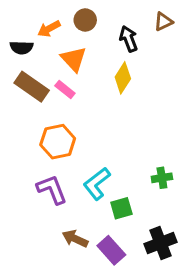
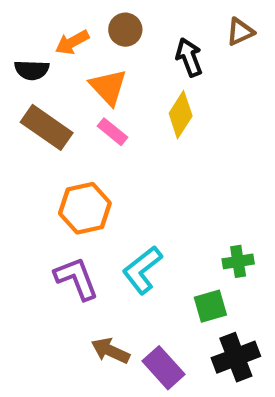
pink rectangle: (65, 90) -> (113, 132), moved
green square: (121, 208) -> (210, 306), moved

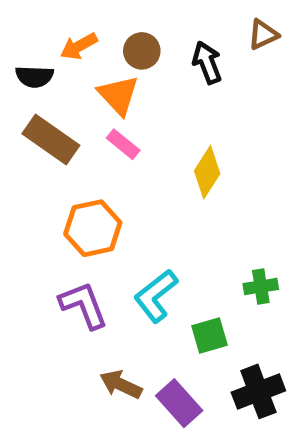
brown circle: (125, 30) -> (142, 51), moved
yellow diamond: (181, 115) -> (207, 172), moved
green square: (210, 306) -> (209, 335), moved

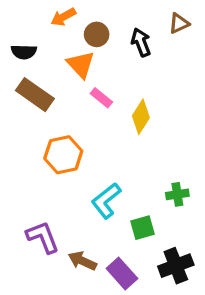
orange arrow: (79, 46) -> (63, 17), moved
pink rectangle: (123, 144) -> (101, 98), moved
purple L-shape: (83, 305) -> (43, 237), moved

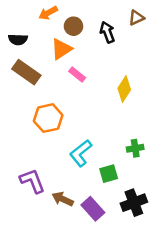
orange triangle: (81, 64) -> (61, 49), turned 40
yellow diamond: (141, 117) -> (124, 89), moved

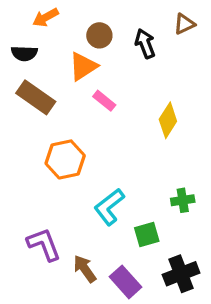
orange arrow: (48, 13) -> (46, 17), moved
brown arrow: (63, 199) -> (85, 269), turned 30

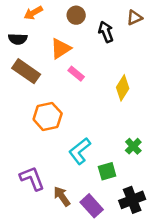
brown circle: (99, 35) -> (76, 15), moved
green cross: (183, 200) -> (133, 146), turned -35

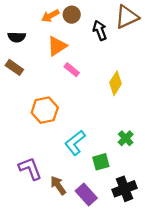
orange arrow: (33, 13) -> (50, 16), moved
brown triangle: (135, 18) -> (127, 17), size x1.6
brown rectangle: (26, 71) -> (14, 67), moved, size x0.7

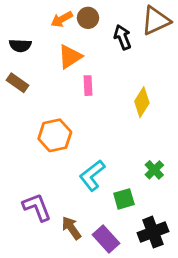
pink rectangle: (72, 70) -> (88, 86), turned 48

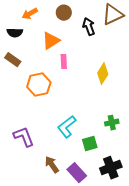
orange arrow: (62, 19) -> (30, 14), moved
orange hexagon: (55, 135) -> (39, 85), moved
green cross: (154, 170) -> (112, 123), turned 32
purple L-shape: (37, 207) -> (24, 137), moved

